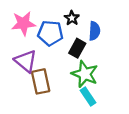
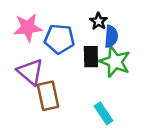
black star: (72, 18) -> (99, 21), moved
black rectangle: (77, 48) -> (91, 57), turned -30
green star: (85, 74) -> (115, 62), moved

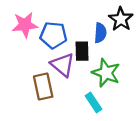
black star: (99, 21) -> (121, 19), moved, size x1.5
green star: (115, 62) -> (106, 73), moved
purple triangle: (30, 72) -> (63, 65), moved

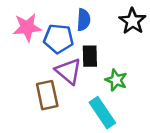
blue semicircle: (100, 33) -> (84, 20), moved
green star: (106, 73) -> (116, 80), size x0.7
cyan rectangle: (93, 102) -> (102, 113), size x1.4

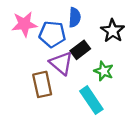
black star: (132, 21) -> (113, 31), moved
black rectangle: (90, 56) -> (80, 50), turned 54

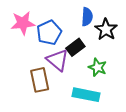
blue semicircle: (75, 17) -> (87, 17), moved
blue pentagon: (52, 34) -> (49, 33), turned -30
cyan rectangle: (91, 100) -> (86, 95), turned -45

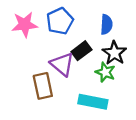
blue semicircle: (87, 17) -> (106, 25), moved
black star: (106, 29) -> (114, 53), moved
blue pentagon: (49, 33) -> (60, 21), moved

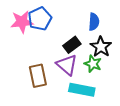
blue pentagon: (60, 21) -> (40, 19), moved
purple triangle: (62, 64) -> (67, 65), moved

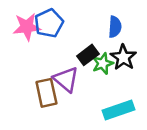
green star: (93, 64) -> (103, 63), moved, turned 30
purple triangle: (67, 65) -> (66, 79), moved
cyan rectangle: (82, 90) -> (119, 110), moved, turned -30

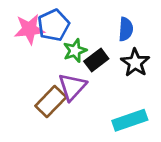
green star: (103, 63) -> (75, 51), moved
purple triangle: (66, 79) -> (72, 87), turned 32
brown rectangle: (46, 93) -> (51, 101), turned 56

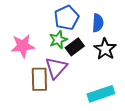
blue pentagon: (54, 25) -> (66, 18), moved
pink star: (29, 29) -> (23, 46), moved
brown rectangle: (51, 101) -> (39, 79), turned -45

